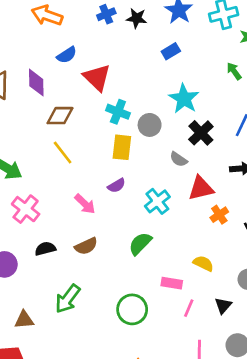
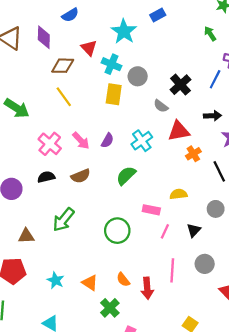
red triangle: (97, 77) -> (89, 48), moved, size x0.7
cyan star: (184, 99) -> (124, 31), moved
purple semicircle: (117, 186) -> (107, 141), moved, turned -32
pink cross: (26, 209) -> (50, 144), moved
yellow semicircle: (203, 263) -> (179, 194), turned -35

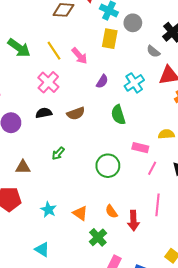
yellow line: (64, 97) -> (54, 51), moved
pink arrow: (81, 141) -> (79, 56), moved
green semicircle: (126, 176) -> (118, 115), turned -66
green arrow: (63, 220) -> (58, 153), size x0.6

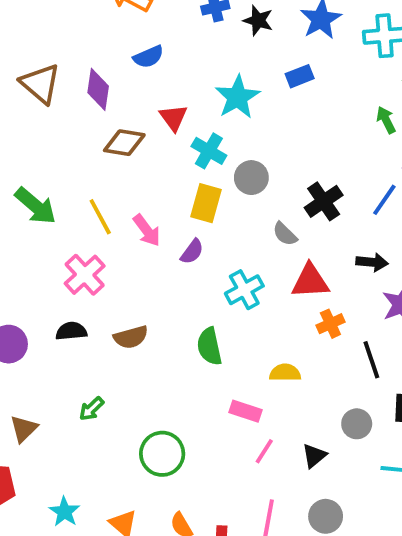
purple semicircle: (102, 81) -> (192, 252), moved
yellow semicircle: (166, 134) -> (285, 373), moved
green circle: (108, 166) -> (162, 454), moved
brown triangle: (23, 167) -> (24, 429), turned -49

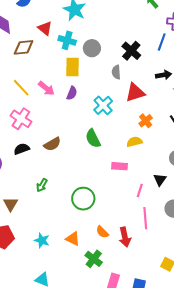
gray semicircle: (285, 234) -> (116, 72), turned 56
orange cross: (330, 324) -> (146, 121), moved
pink line: (264, 451) -> (140, 191), moved

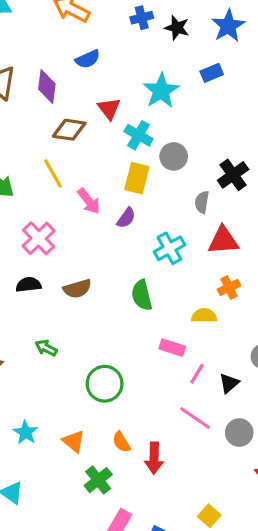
yellow line: (21, 88) -> (53, 173), moved
green arrow: (42, 185) -> (46, 348), turned 72
pink line: (140, 191) -> (197, 374), moved
pink line: (145, 218) -> (195, 418), moved, turned -65

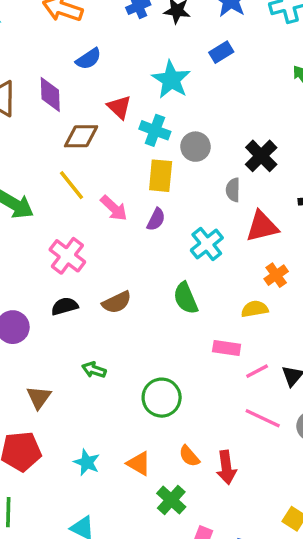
pink line: (197, 374) -> (257, 371), turned 40

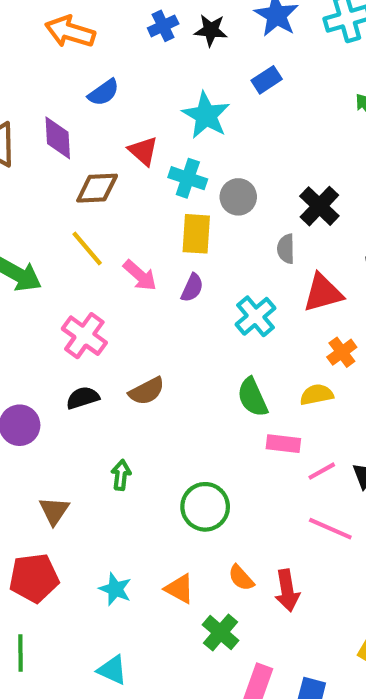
green semicircle: (186, 298) -> (253, 397), moved
green arrow: (94, 370) -> (121, 475), turned 80

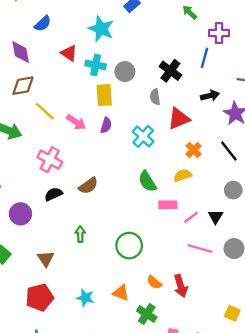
brown diamond: (97, 188) -> (23, 86), moved

